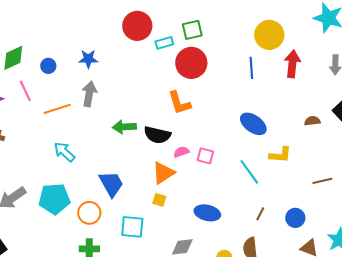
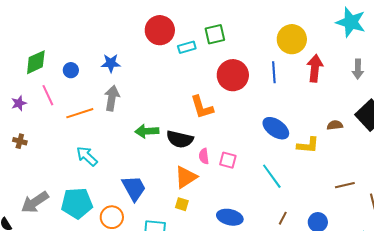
red circle: (191, 63) -> (233, 75), moved
pink semicircle: (181, 152) -> (204, 156), turned -77
yellow L-shape: (280, 155) -> (308, 145), moved

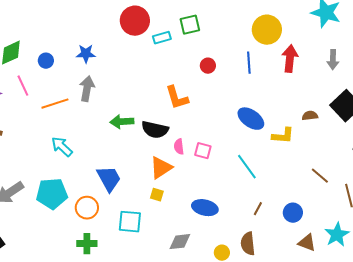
red circle: (233, 75) -> (208, 66), size x0.5
brown line: (345, 185) -> (320, 176), turned 54

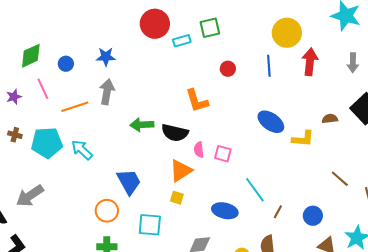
cyan line: (247, 167) -> (255, 190), moved
cyan pentagon: (52, 194) -> (47, 143), moved

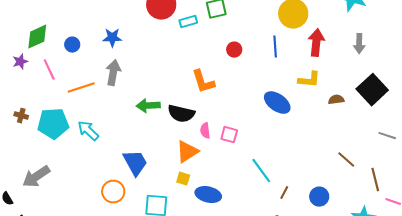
purple star: (14, 97) -> (20, 62), moved
yellow L-shape: (303, 139) -> (309, 80), moved
blue ellipse: (225, 211) -> (208, 195), moved

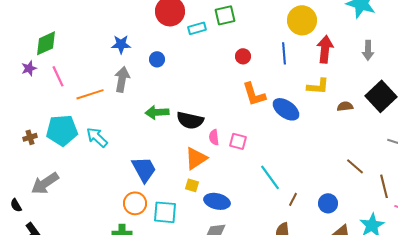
blue circle: (72, 45) -> (157, 59), moved
orange L-shape: (203, 82) -> (254, 94), moved
brown cross: (21, 116) -> (30, 137), moved, turned -32
orange circle: (113, 192) -> (135, 203), moved

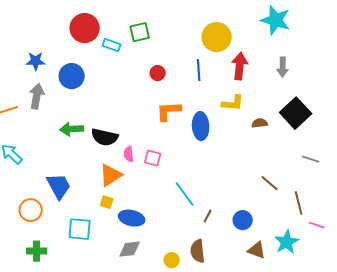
cyan rectangle: (197, 28) -> (112, 45), turned 36
blue circle: (157, 59) -> (72, 76), size x1.6
orange L-shape: (254, 94) -> (169, 111), turned 104
blue ellipse: (286, 109) -> (201, 126), turned 52
orange circle: (135, 203) -> (31, 210), moved

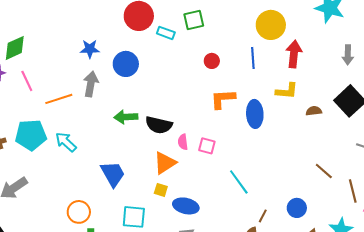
gray arrow: (283, 67) -> (348, 55), moved
orange circle: (31, 210) -> (79, 212), moved
brown line: (208, 216) -> (263, 216), moved

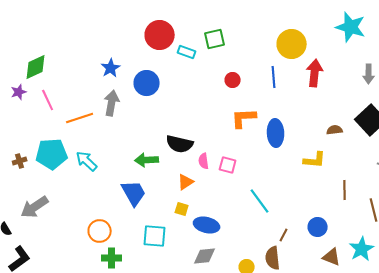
blue star: (90, 49) -> (111, 68), turned -30
yellow L-shape: (287, 91) -> (315, 160), moved
green arrow: (126, 117) -> (147, 160), moved
orange triangle: (165, 163) -> (186, 182), size x0.7
brown line: (324, 171) -> (345, 190), turned 48

